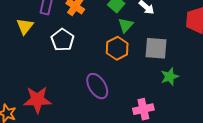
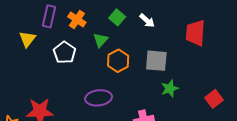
green triangle: (126, 25) -> (101, 40), moved
purple ellipse: (97, 86) -> (99, 98), turned -65

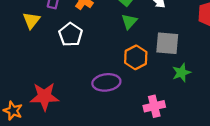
green triangle: (101, 40) -> (129, 22), moved
orange hexagon: (118, 61) -> (136, 57), moved

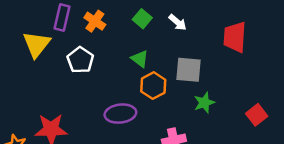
yellow triangle: (31, 20) -> (36, 44), size x1.4
green triangle: (129, 22) -> (140, 59), moved, turned -35

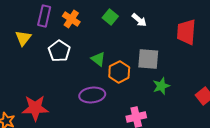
yellow triangle: (36, 44) -> (23, 38), size x0.7
green triangle: (140, 59) -> (98, 59), moved

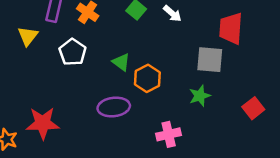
gray square: (148, 59) -> (210, 60), moved

